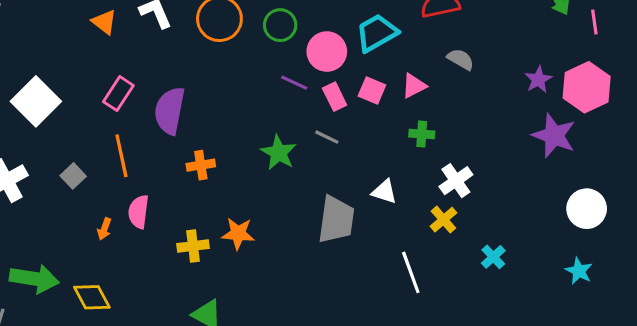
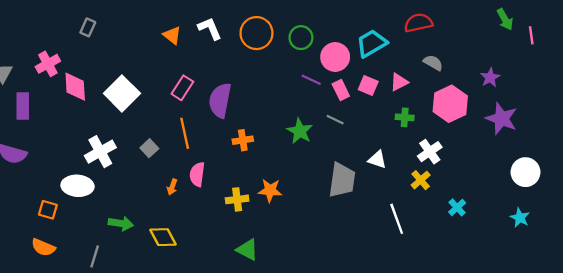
pink hexagon: (587, 87) -> (450, 104), moved
green arrow: (34, 279) -> (121, 223), size x0.7

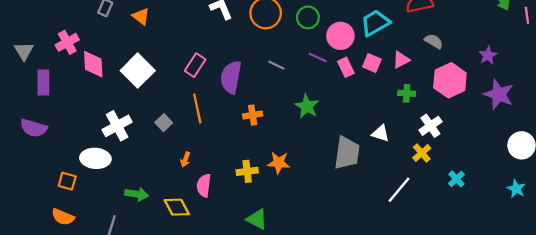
orange triangle: (172, 35) -> (141, 16), moved
gray line: (335, 120) -> (276, 65), moved
pink semicircle: (197, 174) -> (204, 185), moved
white line: (397, 219) -> (399, 190), turned 60

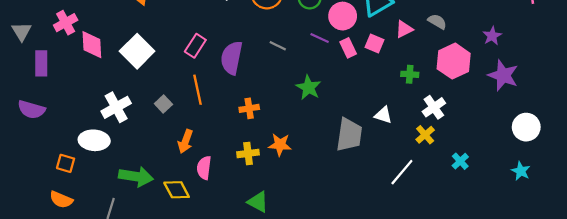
pink triangle: (401, 60) -> (404, 29), moved
orange cross: (253, 115) -> (249, 108), moved
orange arrow: (185, 159) -> (185, 141), size x1.5
green arrow: (137, 194) -> (136, 177), size x1.4

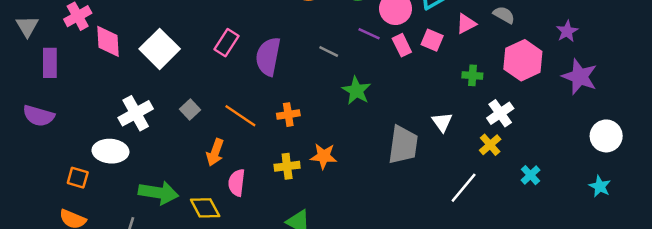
gray line: (278, 46) -> (329, 51), moved
orange line: (197, 90) -> (240, 116), moved, turned -44
white triangle: (383, 115) -> (442, 122), turned 36

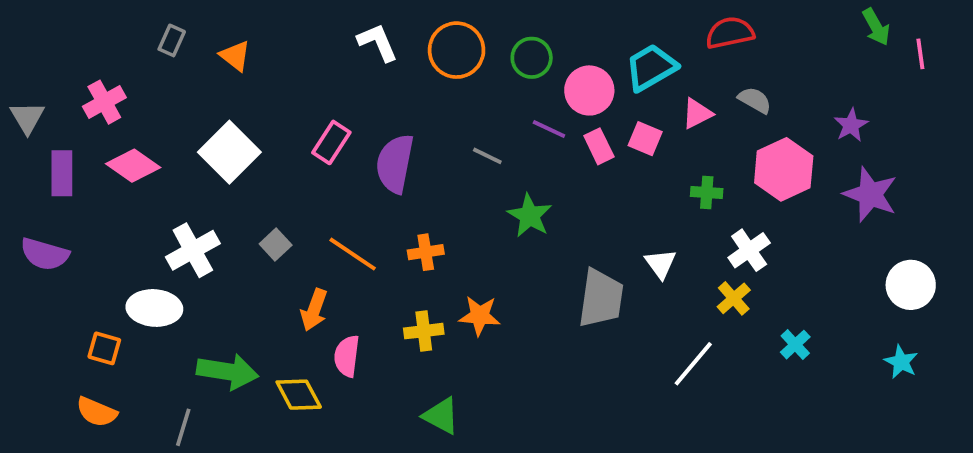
pink diamond: (108, 41) -> (133, 166), moved, turned -52

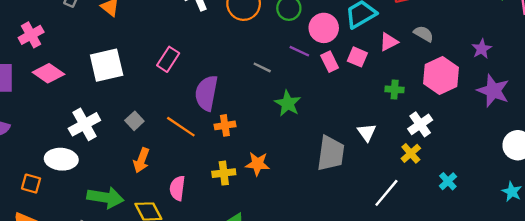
white square: (229, 152) -> (107, 65), turned 32
purple semicircle: (395, 164) -> (206, 93), moved
orange arrow: (314, 310) -> (141, 160), moved

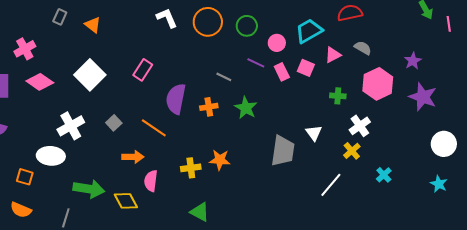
pink circle: (324, 28) -> (277, 43), size x0.7
white square: (107, 65) -> (90, 75), turned -32
orange cross: (225, 125) -> (209, 107), moved
orange arrow: (141, 160) -> (133, 157), moved, turned -110

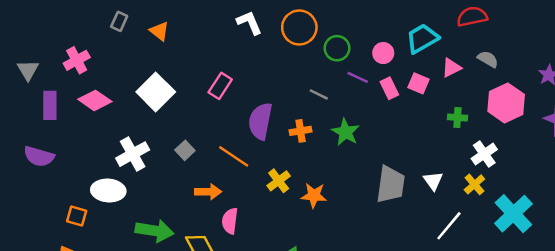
green circle: (247, 26) -> (337, 48), moved
white triangle: (314, 133) -> (433, 181), moved
yellow cross: (191, 168) -> (279, 181), moved, turned -30
cyan cross: (384, 175) -> (513, 214), size x2.0

